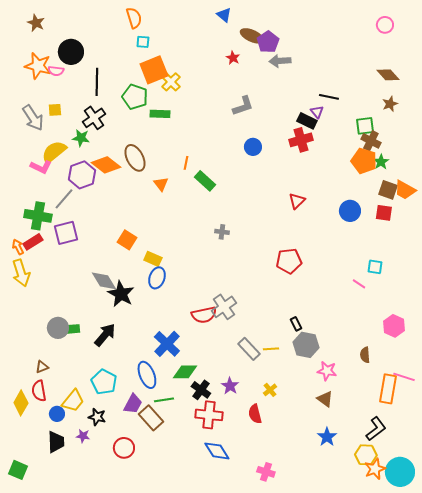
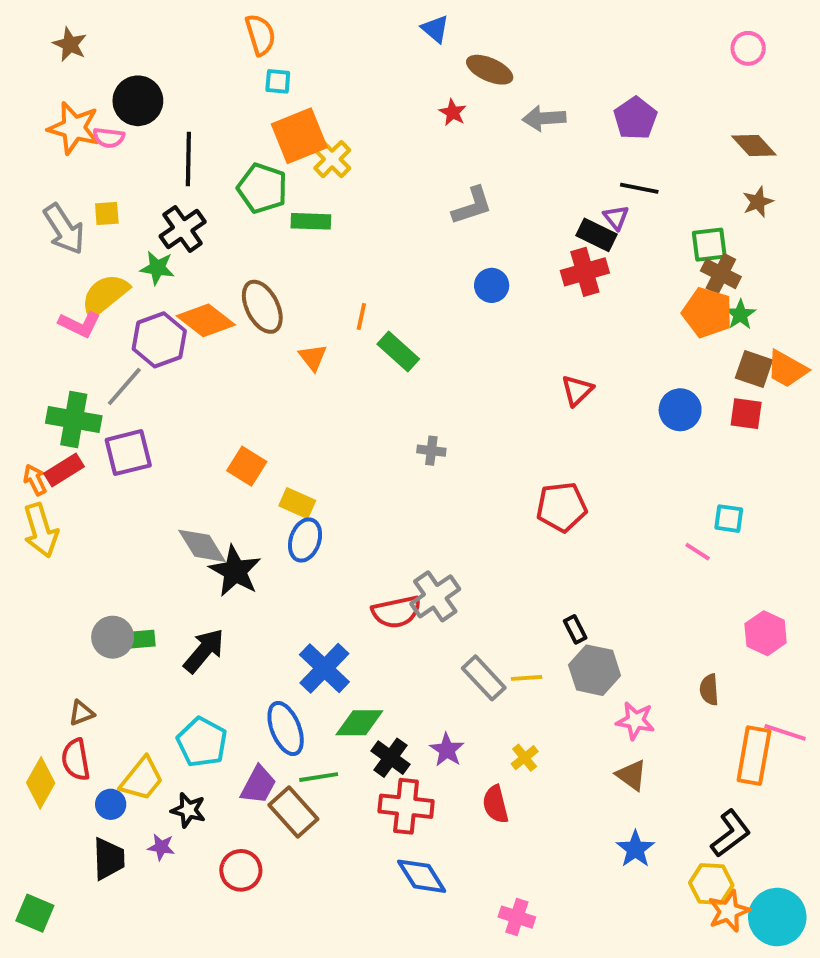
purple pentagon: (268, 42) -> (635, 118), moved

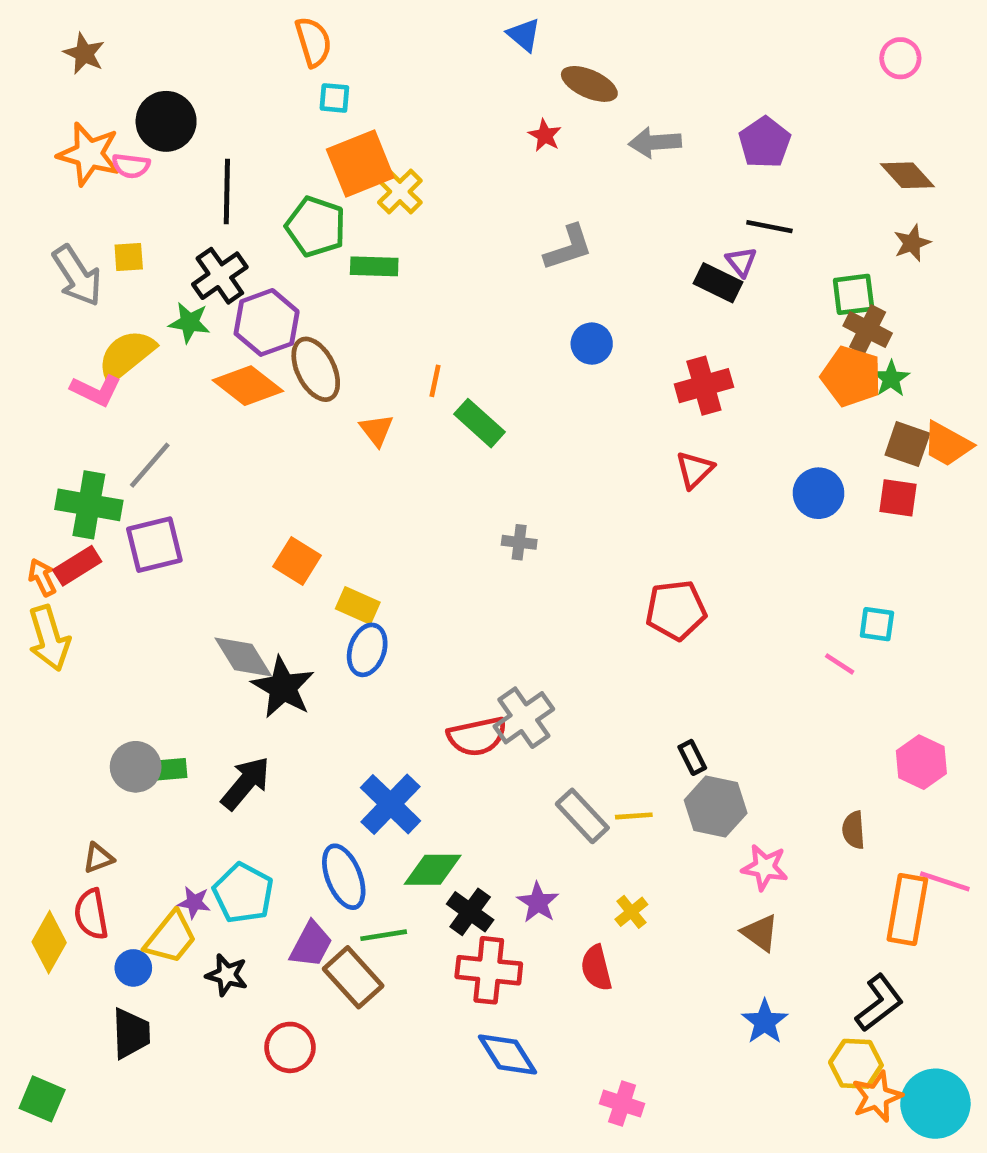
red cross: (585, 272) -> (704, 386), moved
purple hexagon: (159, 340) -> (267, 322), moved
purple star: (161, 847) -> (194, 902), moved

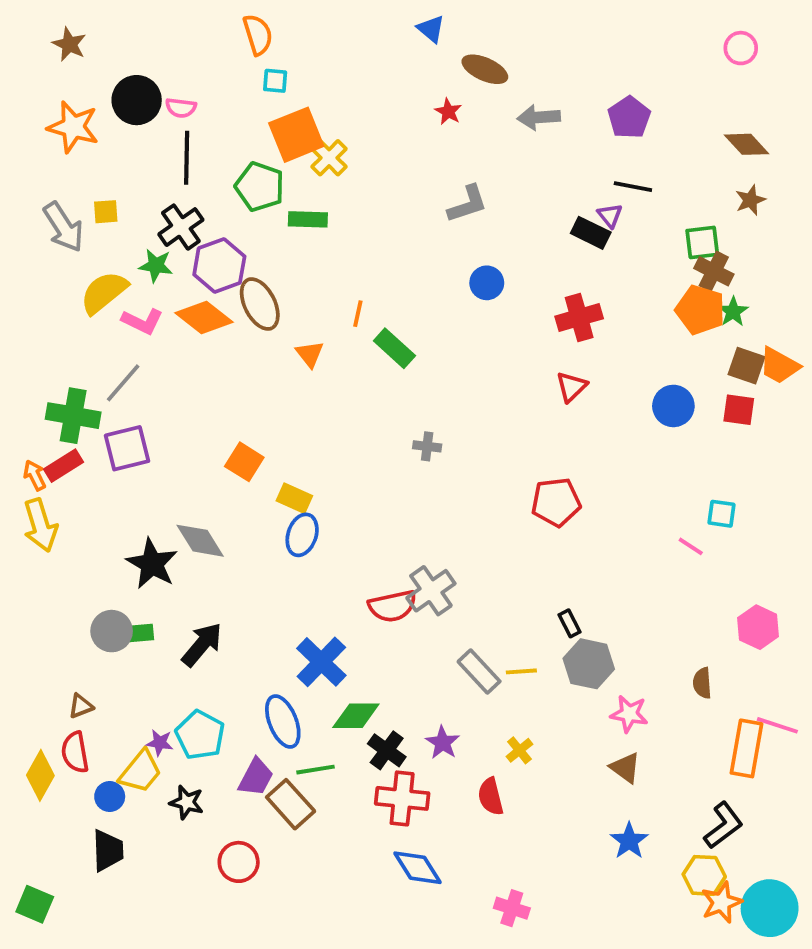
pink semicircle: (131, 166) -> (181, 108), moved
pink L-shape: (96, 390) -> (142, 321), moved
black star: (283, 687) -> (152, 564), moved

